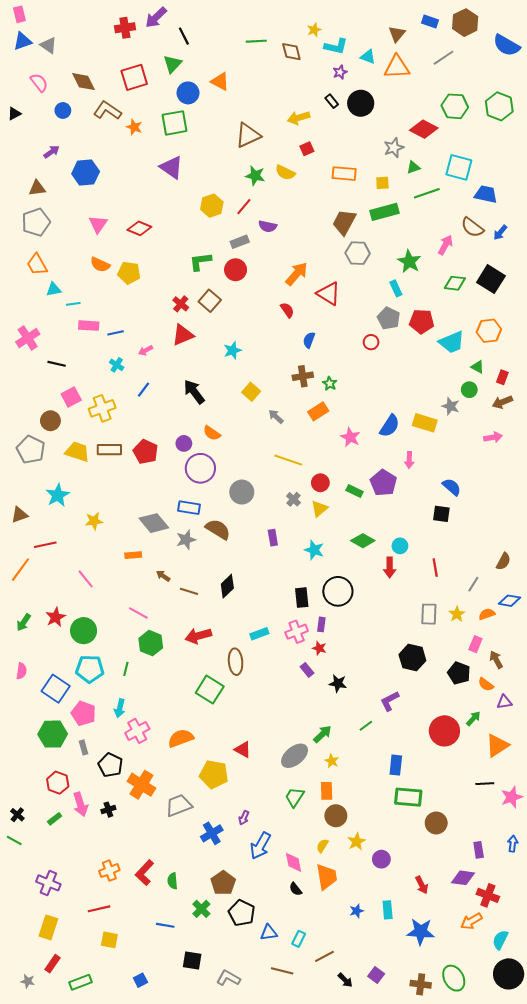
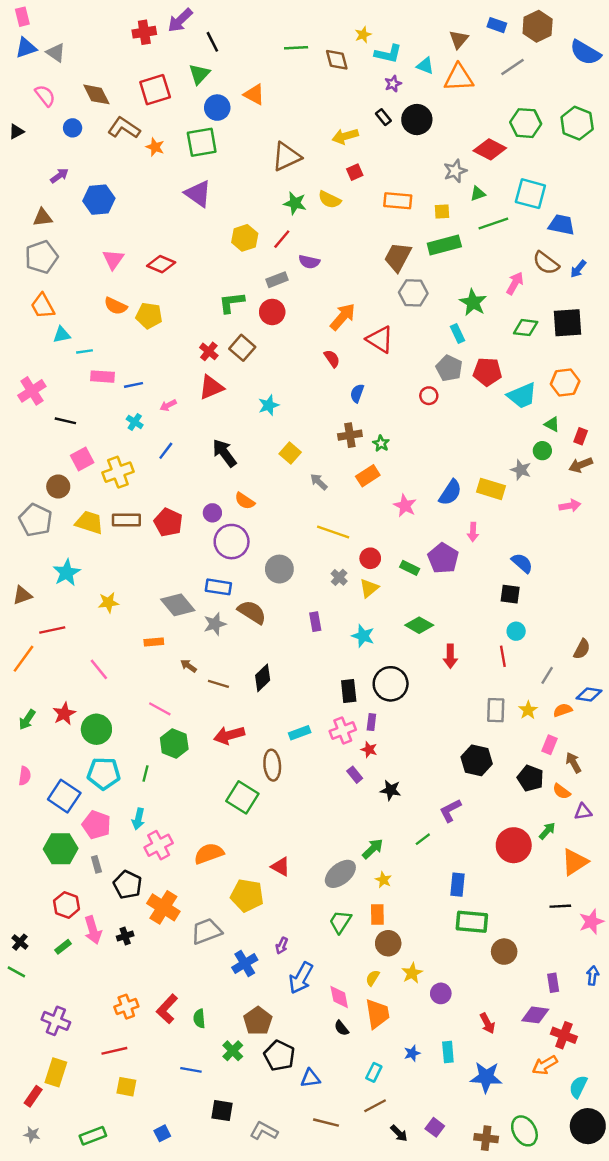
black square: (491, 279) -> (567, 323), turned -36
cyan circle: (400, 546) -> (516, 631), moved
cyan rectangle: (299, 939) -> (374, 1072), moved
red rectangle: (53, 964) -> (33, 1096), moved

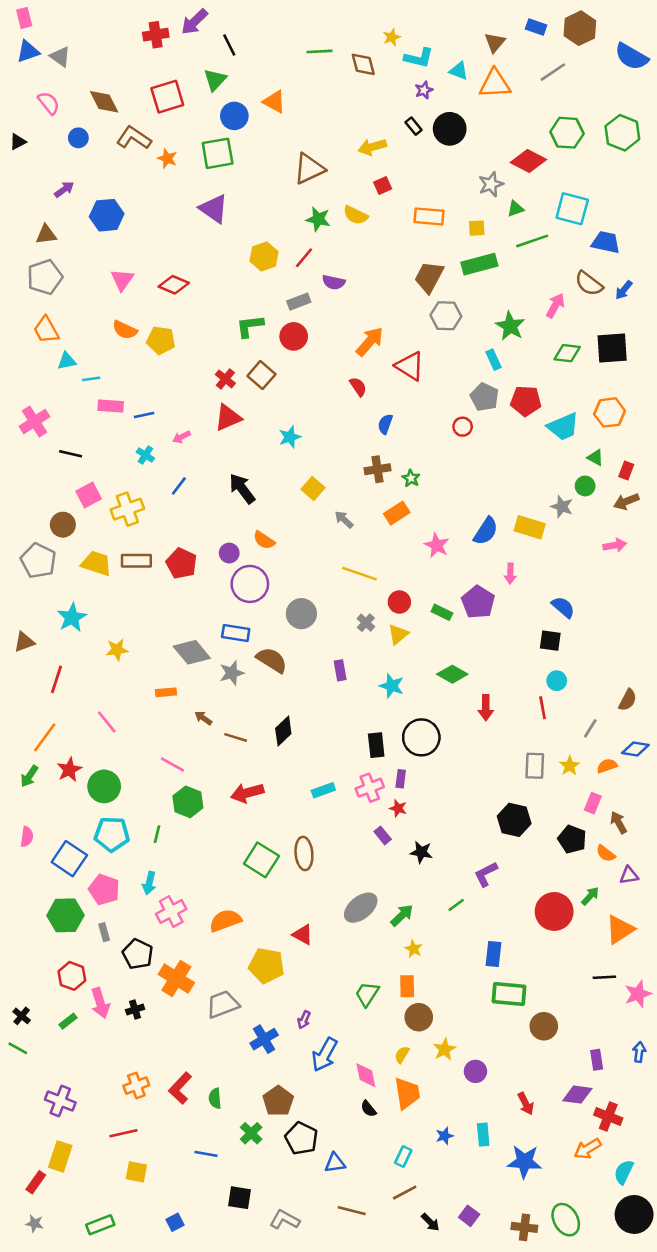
red line: (52, 630) -> (56, 679), turned -60
orange line: (24, 659) -> (45, 737), moved
brown ellipse: (272, 765) -> (304, 853), moved
gray ellipse: (340, 874) -> (361, 908), moved

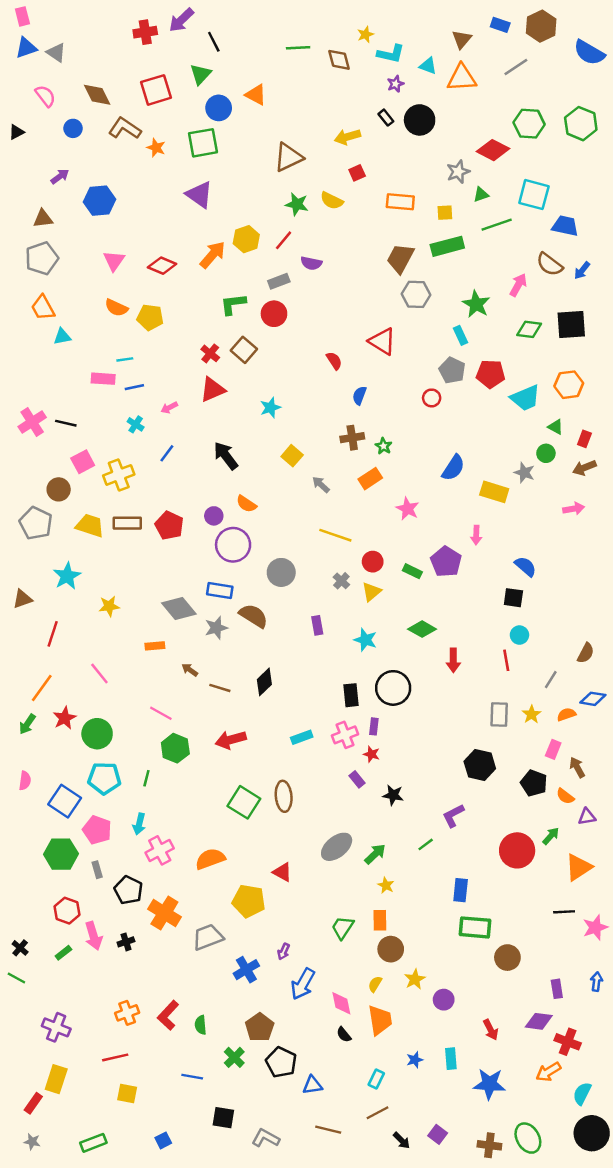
orange arrow: (370, 342) -> (213, 255), moved
cyan line: (91, 379) -> (125, 359), moved
pink cross: (34, 422) -> (32, 422), moved
blue semicircle: (486, 531) -> (453, 468), moved

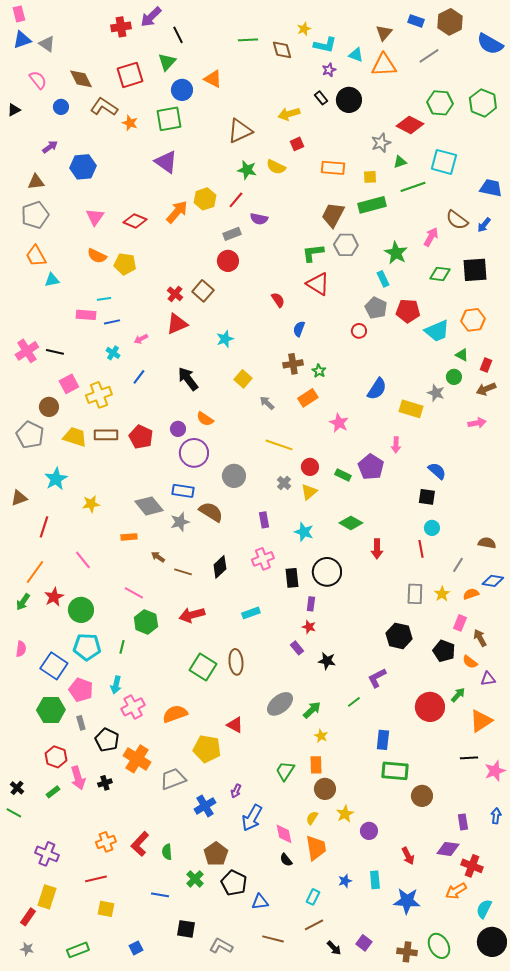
blue trapezoid: (565, 226) -> (491, 188), moved
green L-shape: (233, 304) -> (313, 253), moved
brown semicircle: (586, 653) -> (487, 543), turned -108
pink cross: (345, 735) -> (263, 559), moved

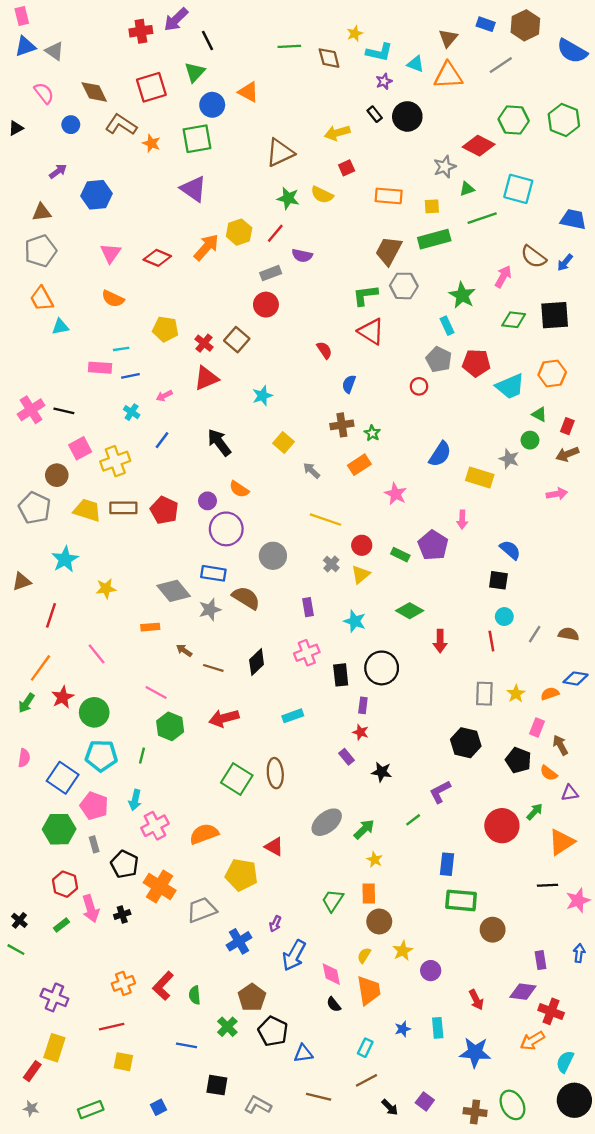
yellow pentagon: (125, 264) -> (165, 329), moved
gray line: (458, 565) -> (535, 634), moved

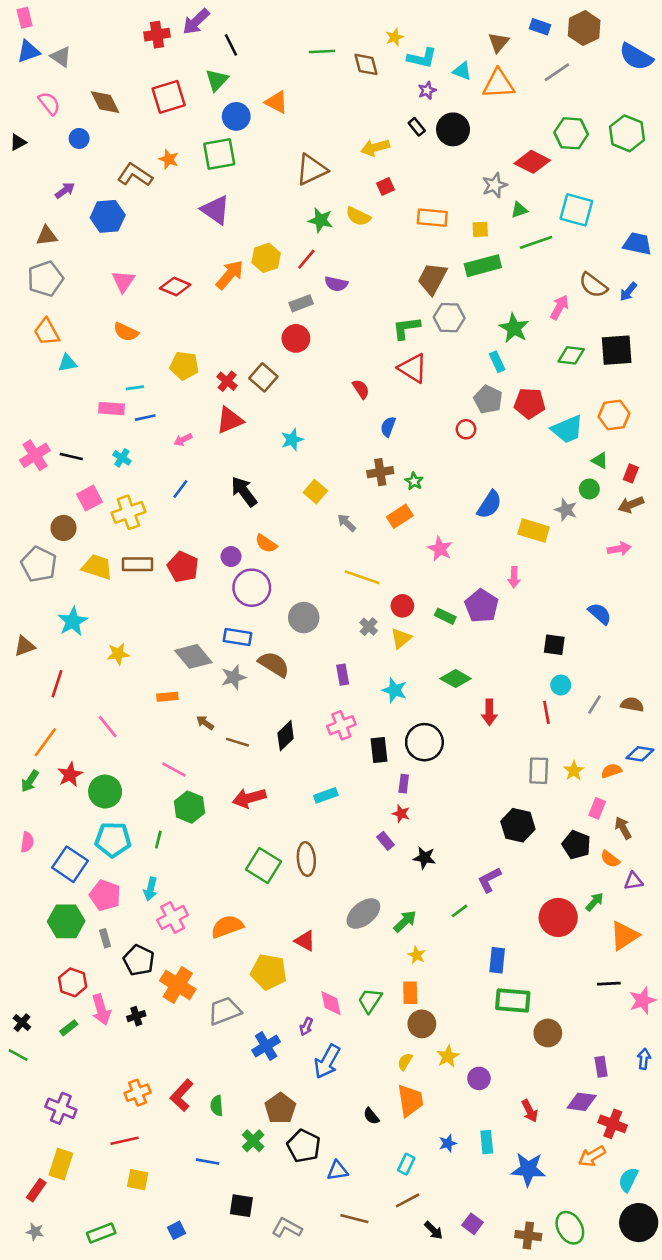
brown L-shape: (121, 125) -> (135, 175), moved
cyan cross: (132, 412) -> (122, 458), moved
blue semicircle: (510, 550) -> (600, 614), moved
pink diamond: (331, 974) -> (331, 1003), moved

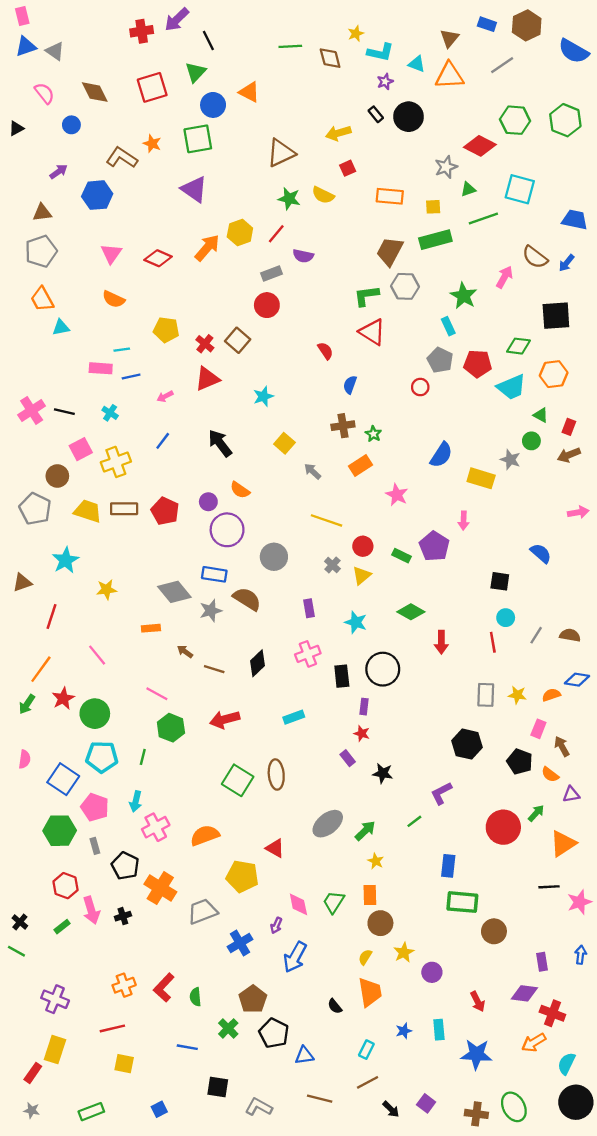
green diamond: (571, 355) -> (519, 346), moved
pink arrow: (619, 549) -> (578, 512), moved
yellow star: (574, 771) -> (517, 695), turned -30

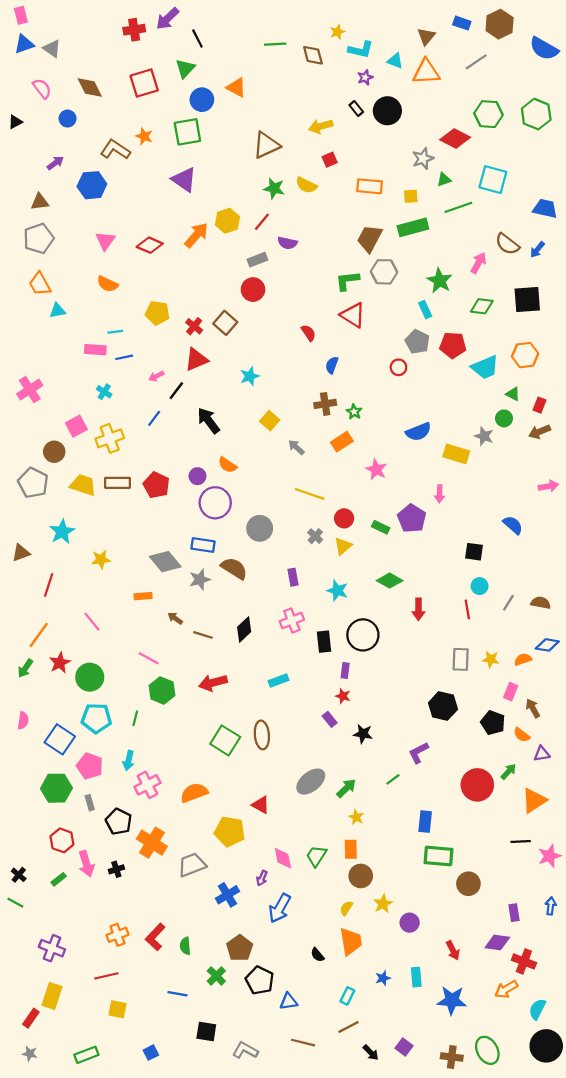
green diamond: (519, 346) -> (482, 306), moved
black line: (64, 412) -> (176, 391), moved, turned -66
blue semicircle: (441, 455) -> (418, 432), turned 35

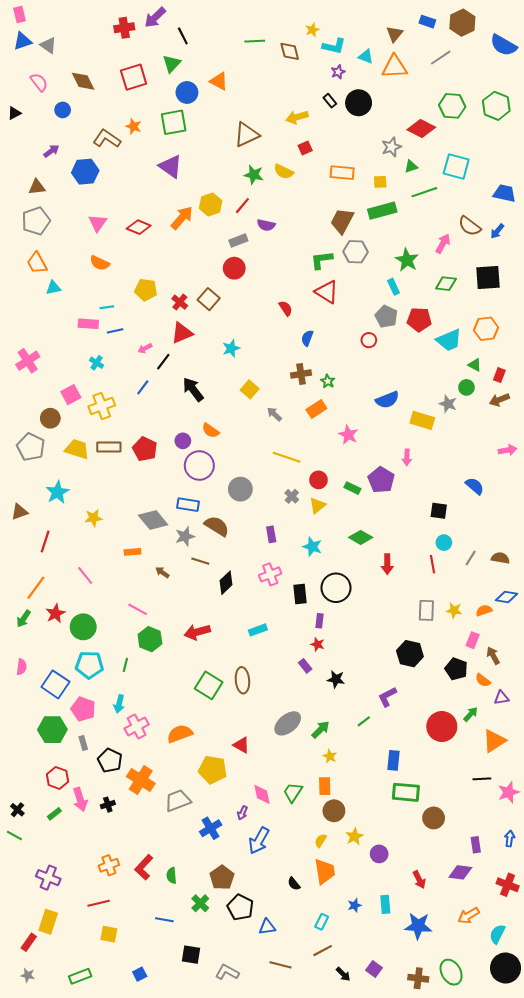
brown line: (203, 635) -> (200, 561), moved
red cross: (524, 961) -> (508, 885), moved

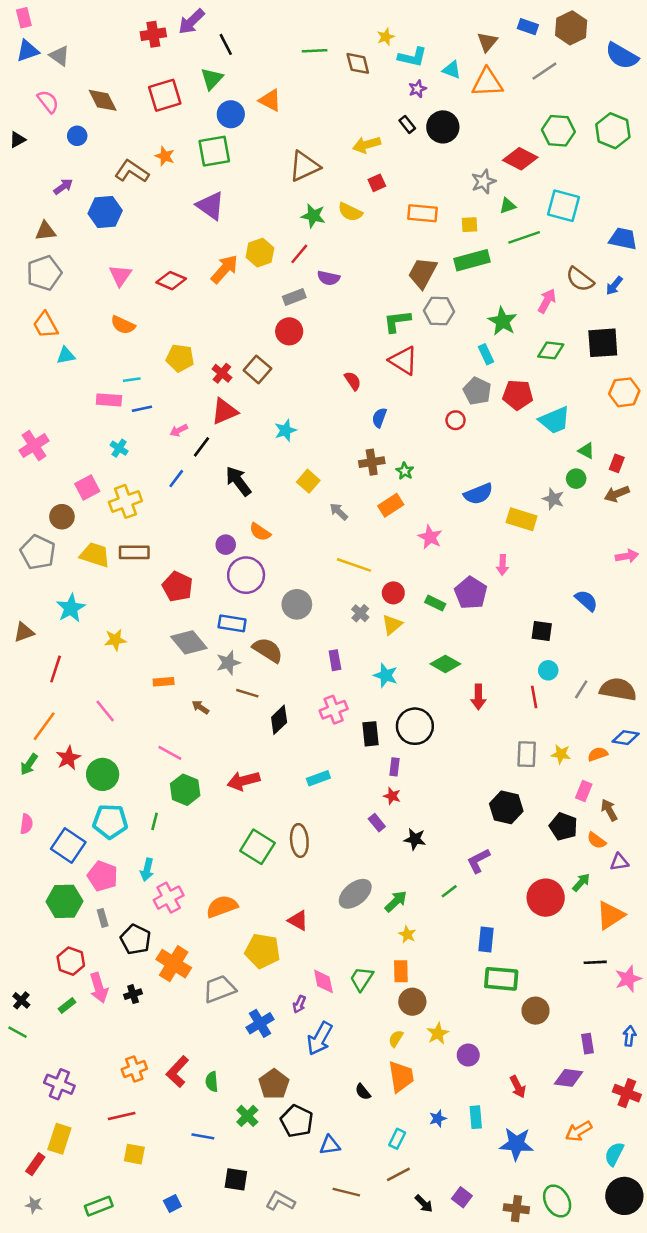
orange hexagon: (486, 329) -> (624, 392), moved
red pentagon: (145, 449) -> (177, 587), moved
brown semicircle: (500, 558) -> (618, 689), size x1.6

